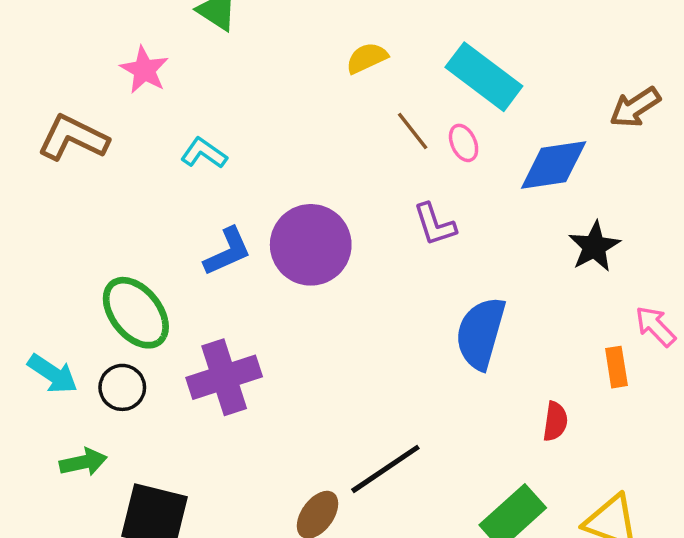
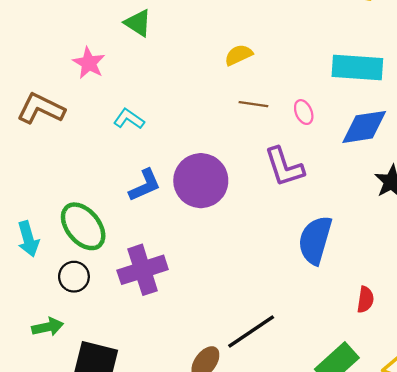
cyan rectangle: (484, 77) -> (357, 67), moved, turned -33
brown line: (413, 131) -> (253, 104), moved, turned -44
purple L-shape: (435, 224) -> (284, 167), size x1.4
cyan arrow: (53, 374) -> (28, 239), moved, turned 40

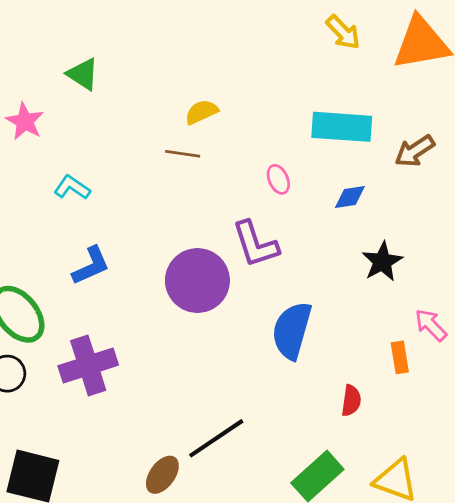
brown line: (253, 104) -> (183, 154), moved
blue diamond: (364, 127) -> (350, 197), size x0.6
purple circle: (201, 181) -> (197, 281), moved

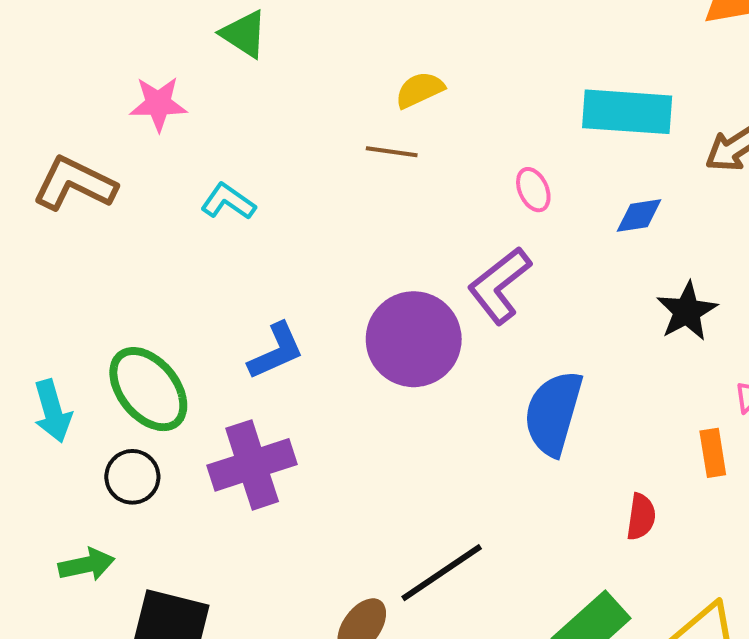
pink star: (25, 121) -> (158, 104), turned -30
purple L-shape: (255, 244) -> (499, 285), turned 70
blue L-shape: (91, 266) -> (276, 351), moved

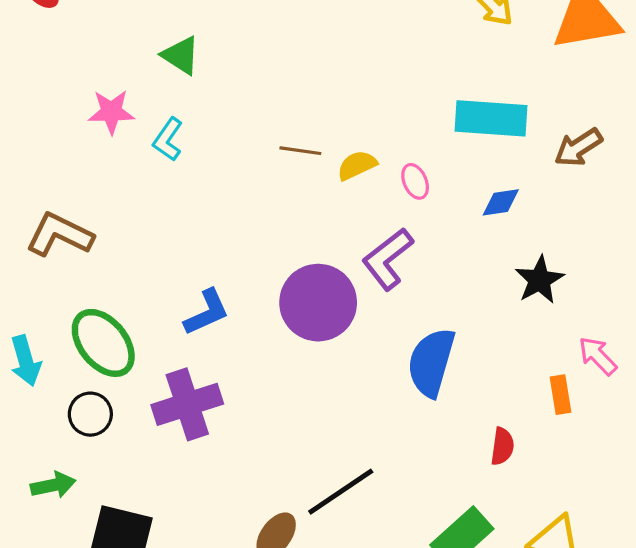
yellow semicircle: (420, 90) -> (357, 165), moved
brown L-shape: (75, 184) -> (60, 235), moved
cyan L-shape: (228, 202) -> (168, 139), moved, turned -90

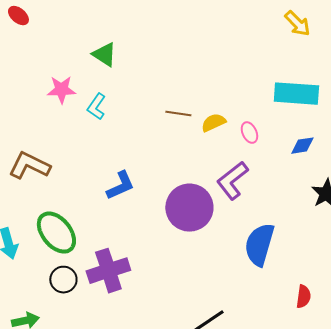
blue L-shape: (207, 312) -> (120, 186), moved
black circle: (90, 414) -> (63, 280), moved

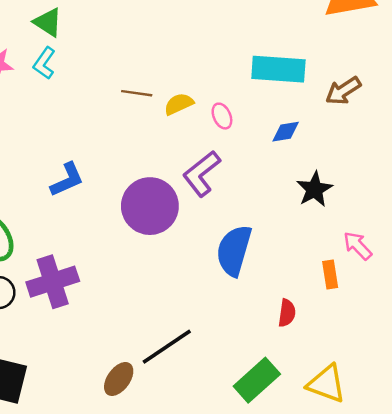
cyan L-shape: (96, 107) -> (44, 63), moved

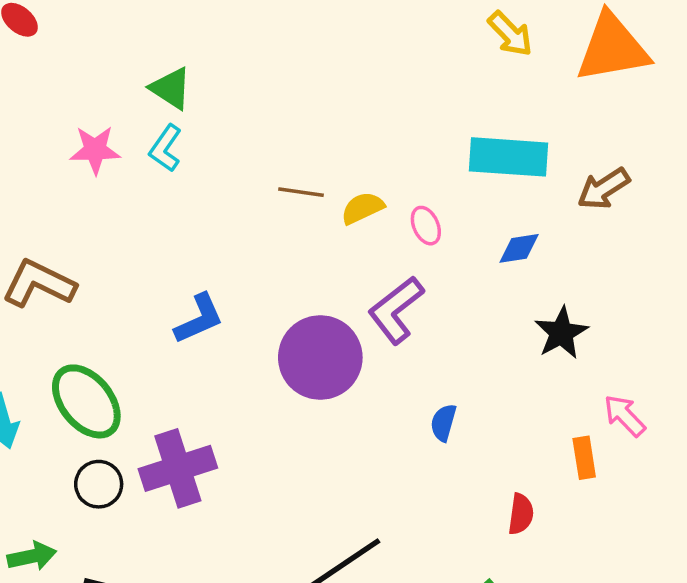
blue semicircle: (234, 251) -> (443, 423), size x0.5

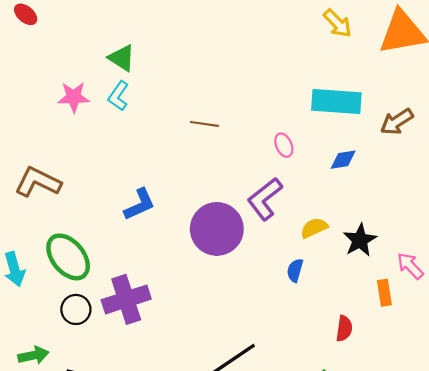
yellow semicircle: (363, 208) -> (314, 228), moved
black star: (561, 333) -> (360, 240), moved

